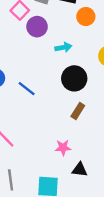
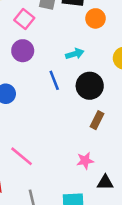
purple circle: (37, 27) -> (23, 51), moved
blue line: (27, 89) -> (54, 80), moved, turned 36

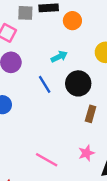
pink line: (22, 156) -> (47, 160), moved

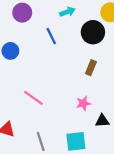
black circle: (78, 83) -> (93, 32), moved
pink line: (47, 160) -> (33, 98), moved

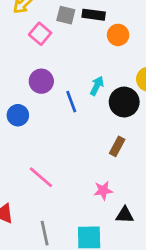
cyan arrow: (67, 12) -> (97, 86), moved, turned -48
purple circle: (22, 13) -> (41, 81), moved

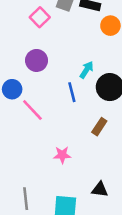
blue line: (71, 102) -> (72, 92), moved
pink line: (41, 177) -> (32, 110), moved
pink star: (103, 190) -> (62, 155), moved

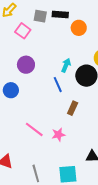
pink line: (32, 110) -> (34, 129), moved
brown rectangle: (99, 127) -> (73, 108), moved

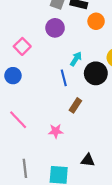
pink square: (23, 31) -> (22, 46), moved
purple circle: (26, 65) -> (55, 28), moved
pink line: (34, 129) -> (18, 120), moved

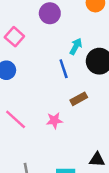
brown rectangle: (75, 105) -> (79, 99), turned 32
pink star: (56, 131) -> (54, 120), moved

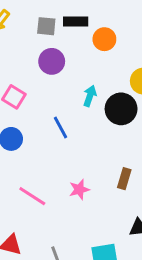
blue line: (64, 69) -> (60, 127), moved
brown rectangle: (79, 99) -> (124, 179), moved, turned -35

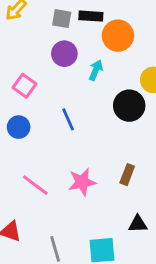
orange circle: (104, 39) -> (118, 36), size x1.4
cyan arrow: (90, 96) -> (96, 70), moved
pink star: (79, 190) -> (82, 182), size x1.4

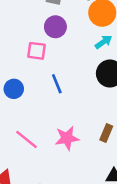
cyan arrow: (96, 70) -> (104, 42), moved, turned 30
pink square: (24, 86) -> (36, 51), moved, turned -30

